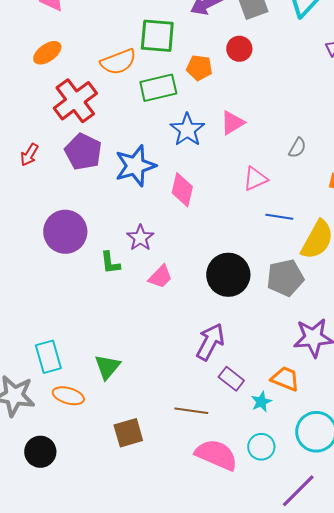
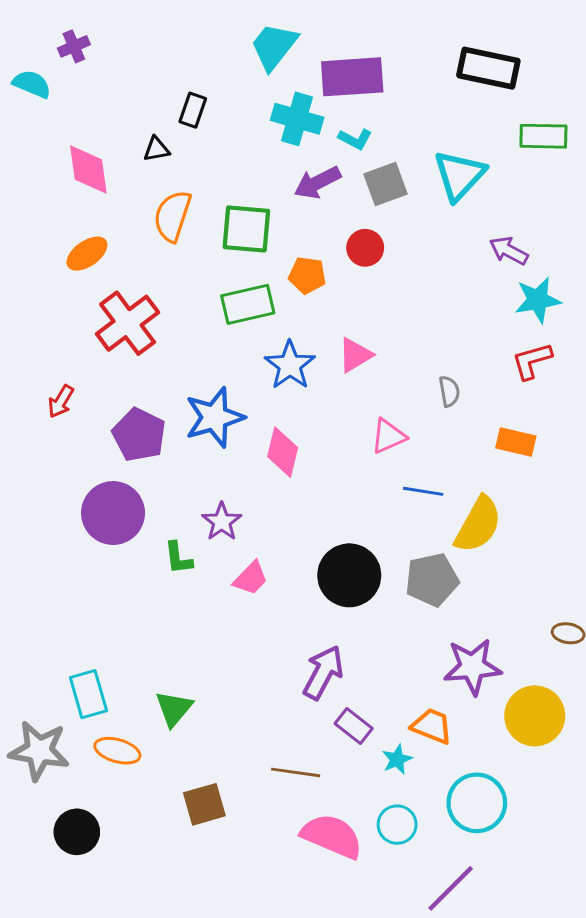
orange semicircle: (118, 62) -> (172, 216), moved, turned 129
gray semicircle: (297, 148) -> (449, 391), turned -40
purple pentagon: (83, 152) -> (139, 435), moved

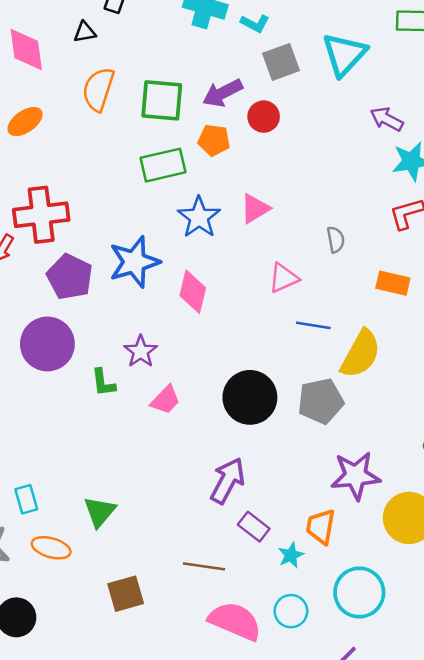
purple arrow: (317, 183) -> (223, 93), moved
red cross: (128, 323) -> (41, 215), moved, turned 30
cyan rectangle: (88, 694) -> (26, 499), size x0.7
orange trapezoid: (432, 726) -> (321, 527), turned -102

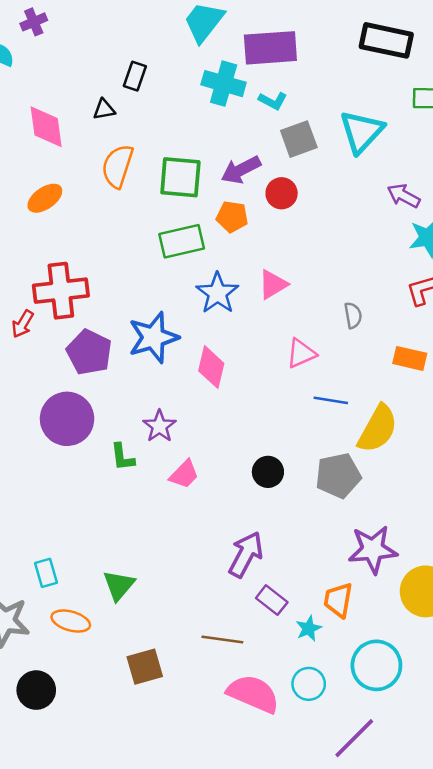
black circle: (250, 397) -> (268, 472), size x0.6

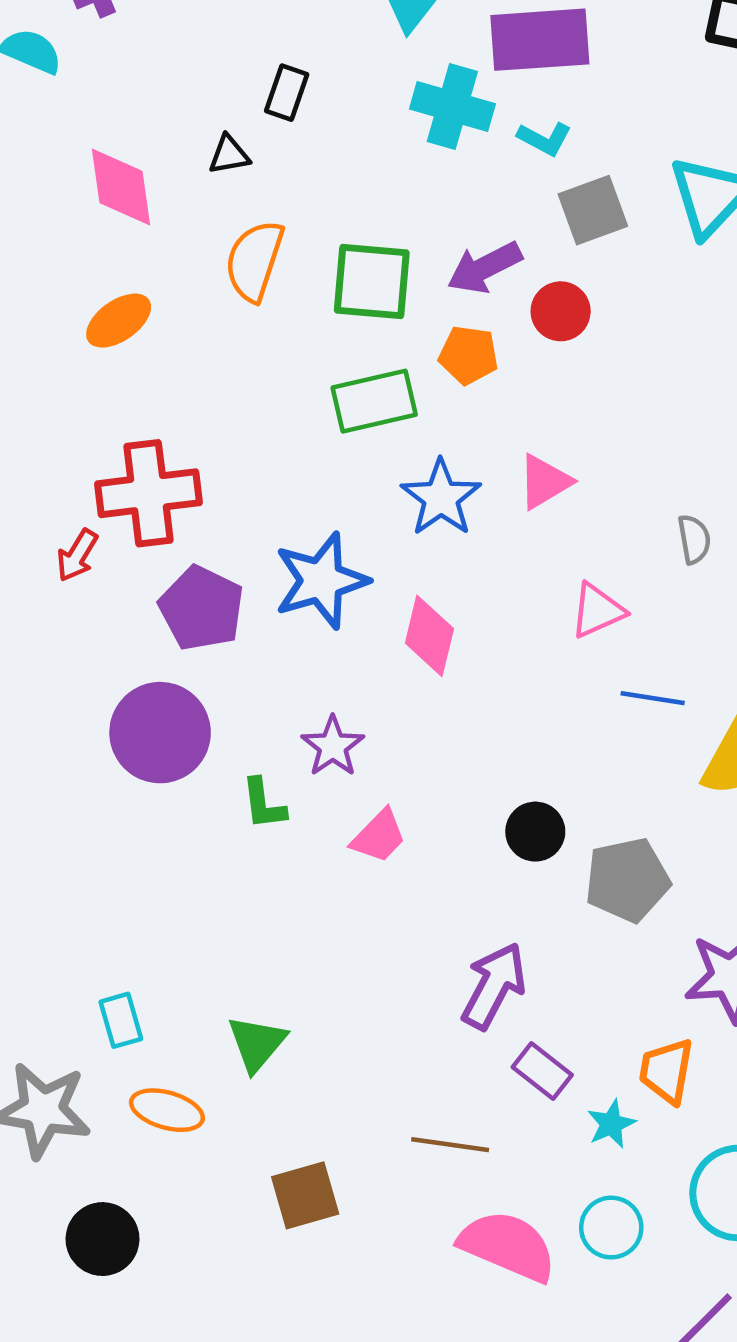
gray pentagon: (338, 476) -> (627, 880), moved

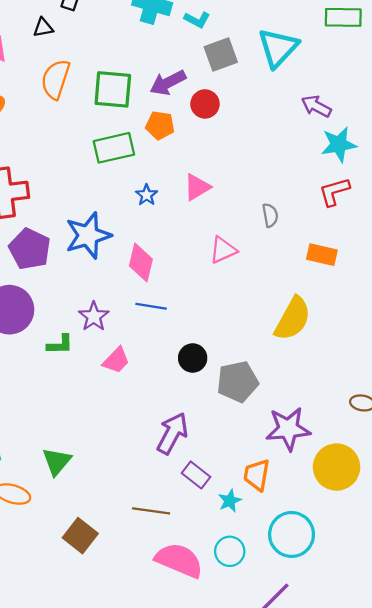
blue star: (441, 498) -> (147, 195), size x0.6
blue line: (653, 698) -> (151, 306), moved
green L-shape: (264, 804) -> (60, 345), turned -84
brown square: (305, 1195) -> (80, 536), turned -36

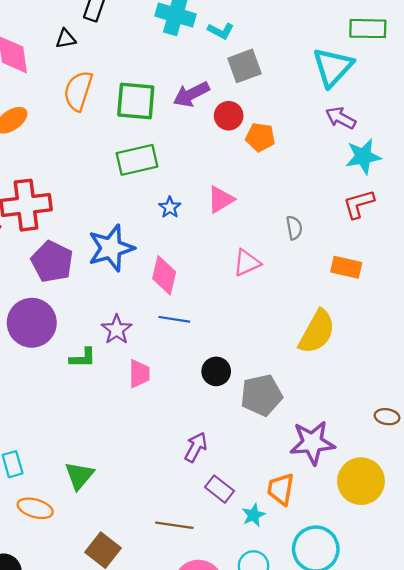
cyan triangle: (278, 48) -> (333, 67), moved
orange pentagon: (160, 125) -> (260, 137), moved
pink trapezoid: (116, 360) -> (139, 374), turned -44
purple arrow: (172, 433) -> (196, 447), size x0.7

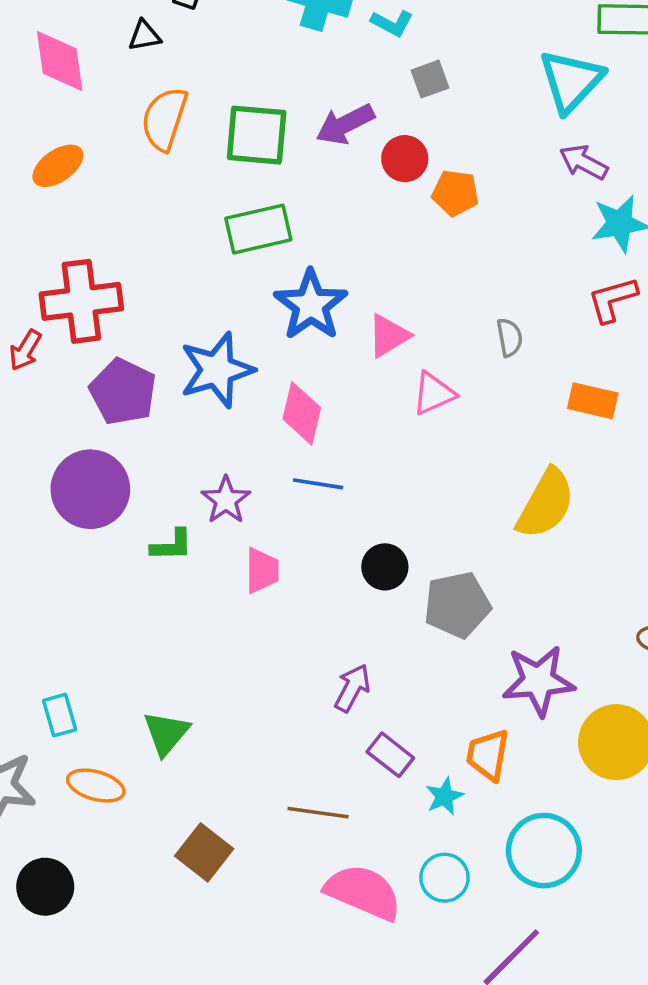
gray square: (244, 66) -> (430, 79), size x0.7
pink triangle: (221, 199) -> (388, 336), moved
blue star: (170, 207) -> (311, 305), size x2.0

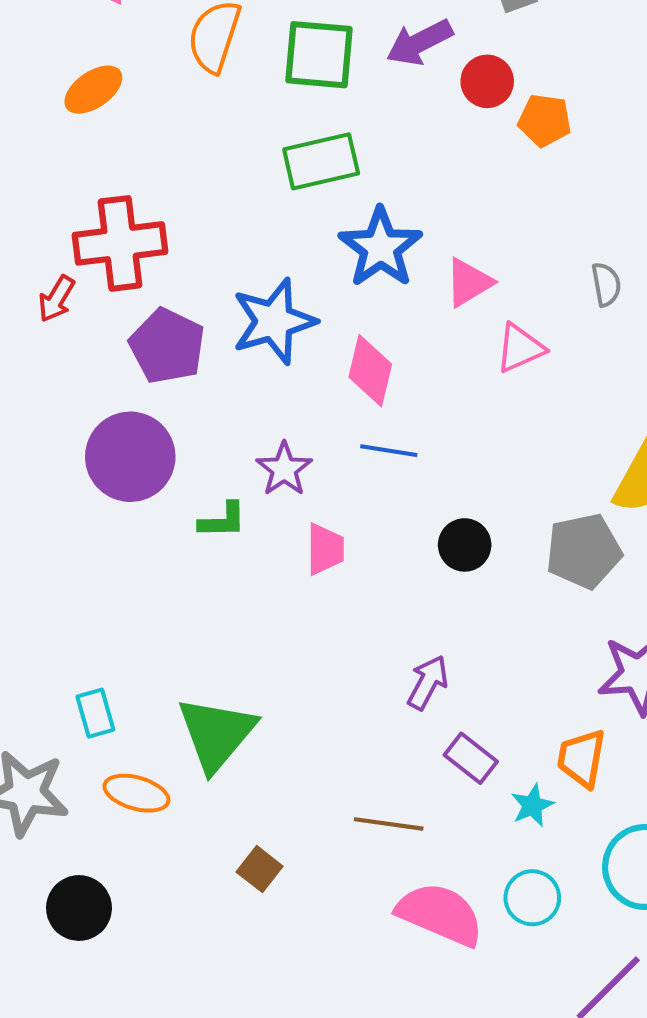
gray pentagon: (457, 605) -> (584, 551), moved
green triangle: (166, 733) -> (216, 734), size x1.5
brown square: (204, 852) -> (260, 869), size x0.7

